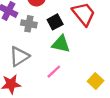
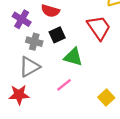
black square: (55, 22) -> (57, 35), moved
gray cross: (29, 24) -> (34, 42), moved

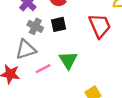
green triangle: (73, 57) -> (68, 60), moved, turned 30
pink line: (64, 85) -> (43, 69), moved

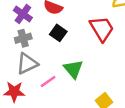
black square: (59, 24) -> (58, 33), turned -35
gray cross: (35, 26) -> (23, 38), moved, turned -35

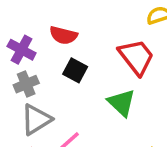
green triangle: (73, 69) -> (122, 103), moved

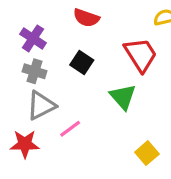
red semicircle: (63, 35) -> (86, 18), moved
gray cross: (26, 84) -> (35, 71), turned 35

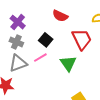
red semicircle: (86, 18) -> (60, 16), moved
pink line: (70, 129) -> (40, 58), moved

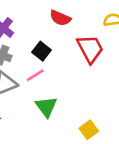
green triangle: (68, 63) -> (46, 107), moved

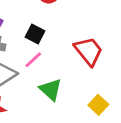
red trapezoid: (90, 49) -> (89, 51), moved

